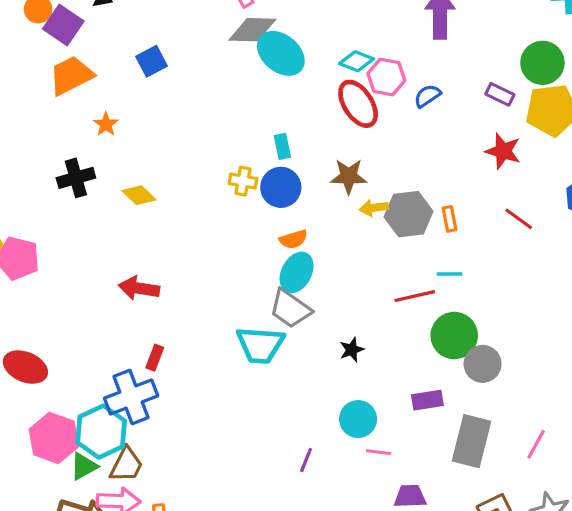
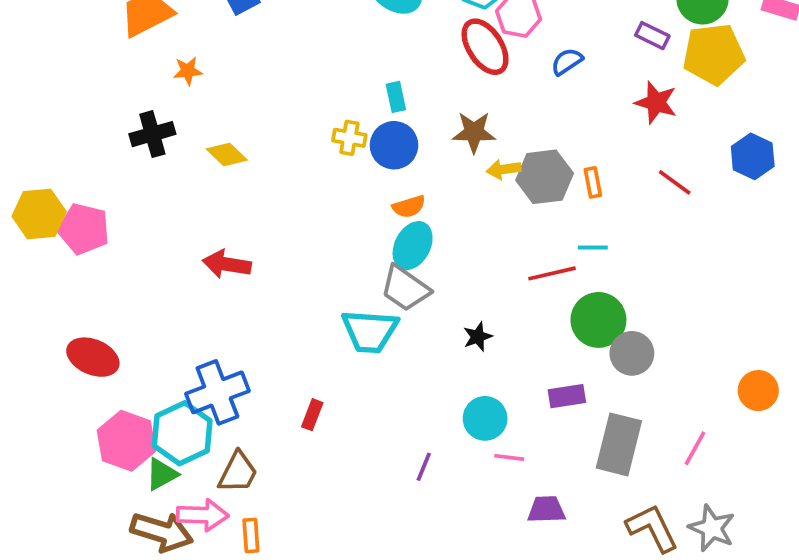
blue semicircle: (427, 96) -> (567, 62), moved
orange star: (106, 124) -> (188, 71), turned 30
red rectangle: (155, 358) -> (312, 415), moved
brown trapezoid: (126, 465) -> (238, 472), moved

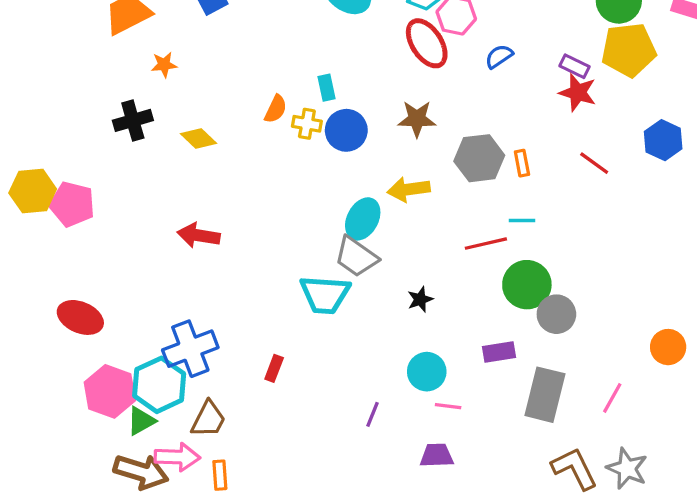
purple rectangle: (652, 36) -> (574, 66), moved
cyan rectangle: (396, 97) -> (327, 88), moved
yellow arrow: (504, 169) -> (409, 189), moved, size x1.4
orange semicircle: (409, 207) -> (276, 109), moved, turned -48
purple trapezoid: (546, 509) -> (437, 455), moved

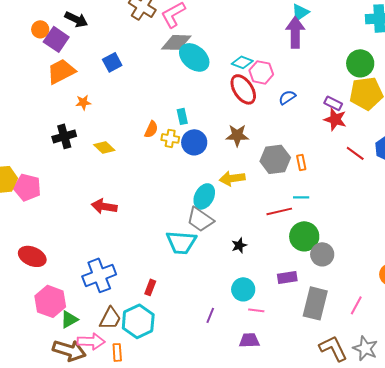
red line: (594, 163) -> (355, 153), moved
cyan hexagon: (159, 385) -> (138, 321), moved

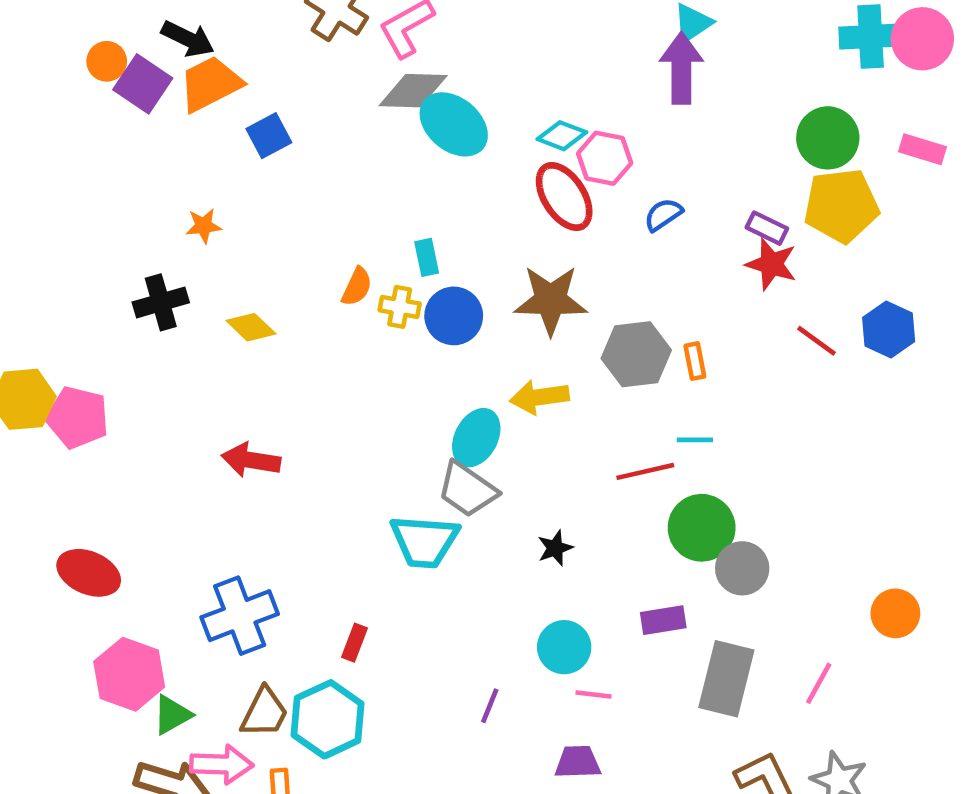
orange trapezoid: (61, 71) -> (210, 84), moved
brown star: (237, 135) -> (551, 300), size x1.4

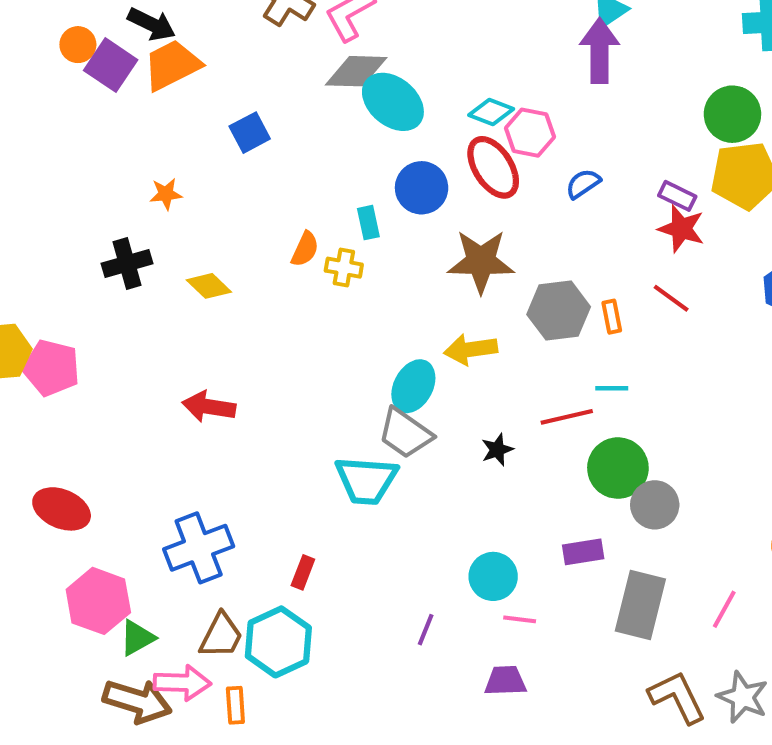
blue square: (269, 136) -> (250, 133), moved
blue circle: (454, 316) -> (422, 188), moved
red line: (817, 341) -> (671, 298), moved
black star: (555, 548) -> (497, 450), moved

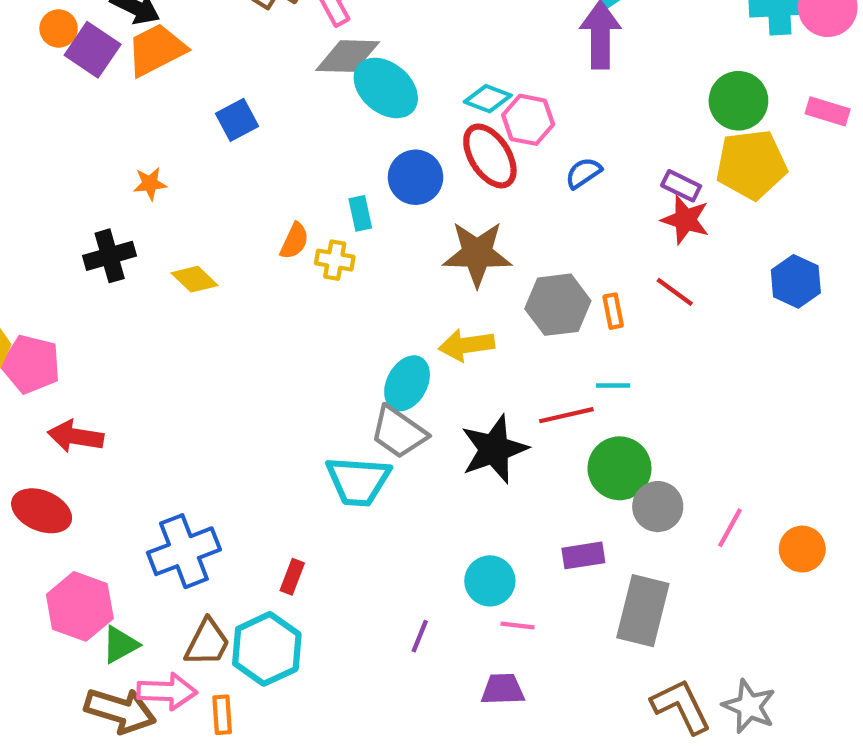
red arrow: (209, 407) -> (76, 436), moved
black star: (497, 450) -> (494, 449), size x2.0
pink line: (724, 609) -> (730, 528), moved

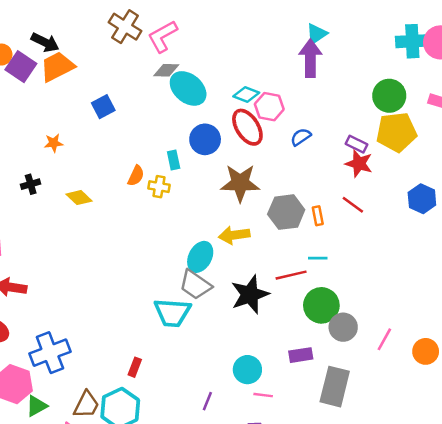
gray diamond: (348, 56) -> (166, 70), size x0.7
black cross: (110, 256) -> (31, 184), size x0.7
blue cross: (184, 551) -> (50, 353), moved

